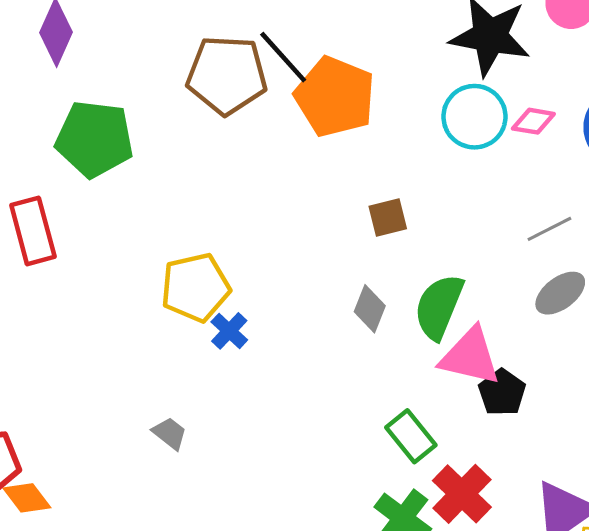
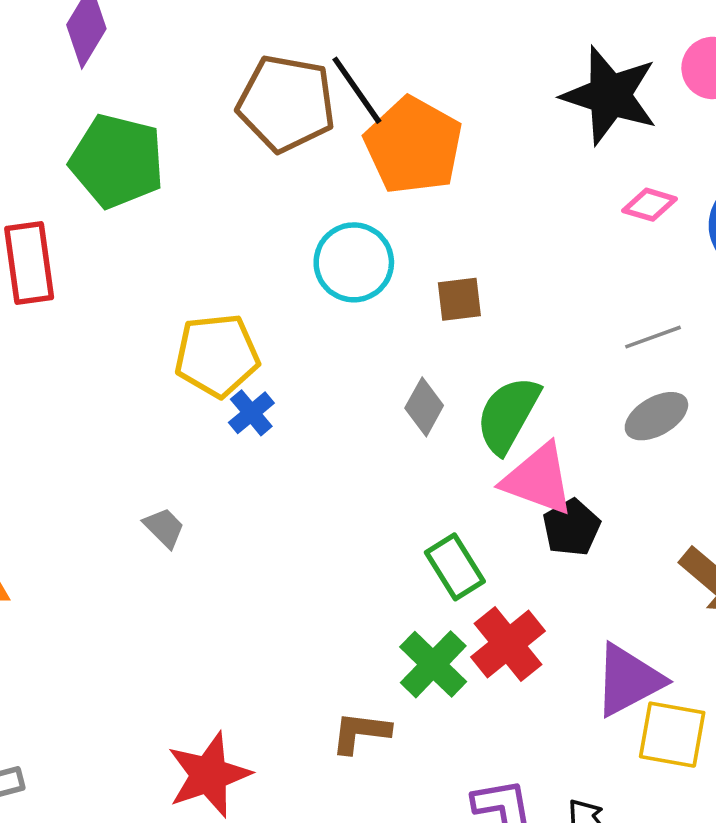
cyan circle: (474, 117) -> (354, 262), moved

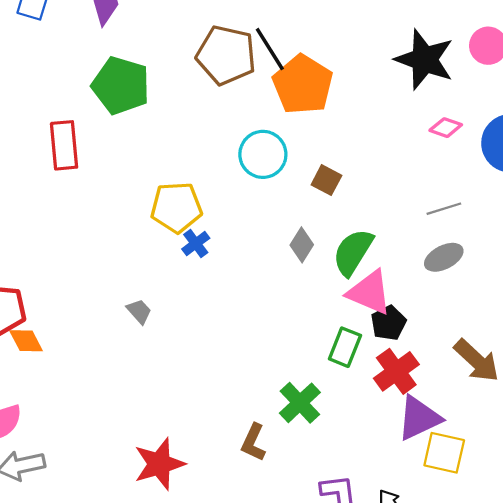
brown square: (459, 299) -> (326, 180), turned 32
green rectangle: (455, 567) -> (345, 347), moved, turned 51
red cross: (508, 644) -> (396, 371), moved
brown L-shape: (360, 732) -> (253, 442), turned -75

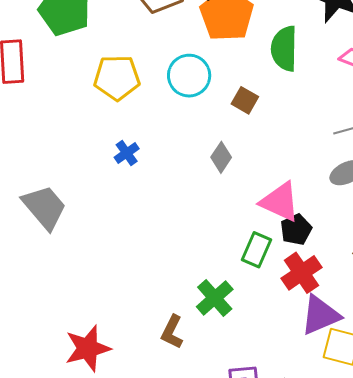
yellow pentagon: (176, 207) -> (117, 78), moved
green semicircle: (353, 252) -> (284, 49), moved, turned -33
gray trapezoid: (139, 311) -> (44, 207), moved, size x2.0

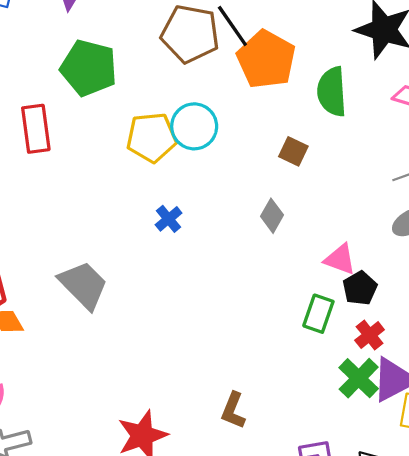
cyan circle: (189, 76) -> (194, 126), moved
pink triangle: (280, 202) -> (340, 259), size x0.7
red cross: (302, 273) -> (370, 335), size x0.7
green cross: (215, 298) -> (359, 378), moved

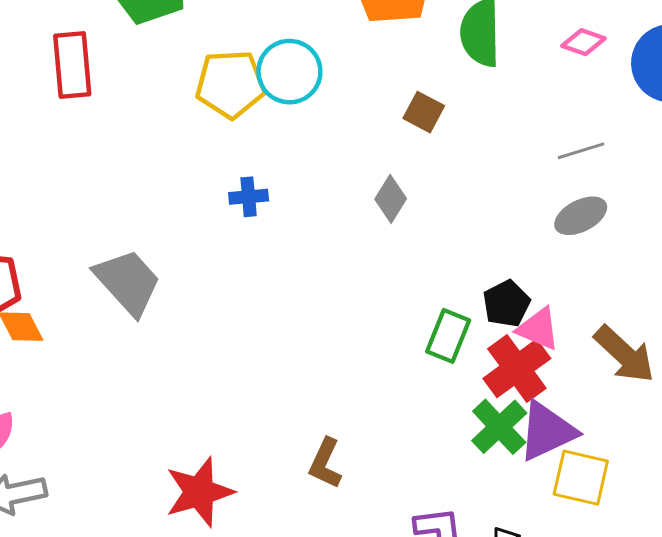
blue cross: (169, 219) -> (249, 197), turned 32
pink triangle: (340, 259) -> (538, 329), moved
red cross: (370, 335) -> (517, 368), size x1.6

